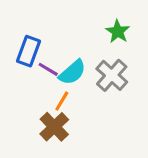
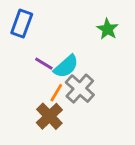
blue rectangle: (29, 51) -> (22, 24), moved
gray cross: (112, 75) -> (80, 89), moved

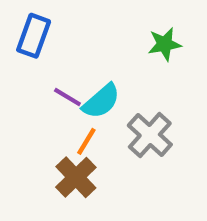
green star: (108, 29) -> (165, 44), turned 30
gray cross: (80, 89) -> (150, 135), moved

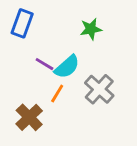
green star: (165, 44) -> (91, 29), moved
brown cross: (76, 177) -> (29, 117), moved

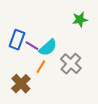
blue rectangle: (22, 23) -> (17, 40), moved
green star: (91, 29) -> (80, 20), moved

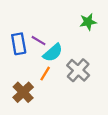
blue rectangle: (17, 40) -> (19, 44), turned -30
purple line: (32, 46) -> (39, 41), moved

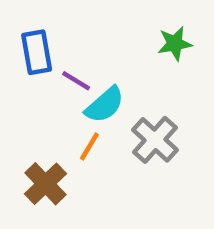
blue rectangle: (19, 44) -> (37, 52), moved

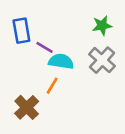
cyan semicircle: (105, 105) -> (61, 61), turned -130
gray cross: (155, 140) -> (102, 60), moved

